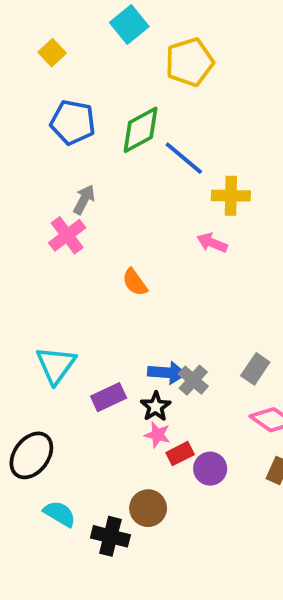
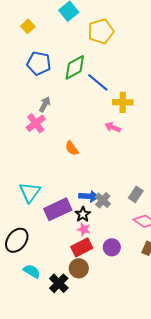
purple rectangle: (109, 397) -> (58, 209), size x1.5
red rectangle: (180, 454) -> (82, 247), moved, size x1.5
black cross: (110, 536) -> (59, 283), turned 30

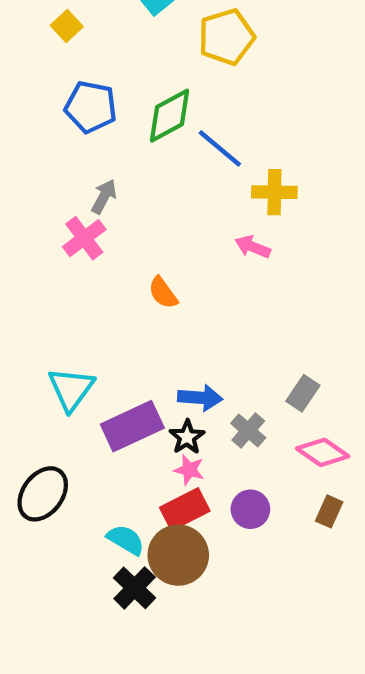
gray cross: (103, 200) -> (248, 430), moved
brown circle: (79, 268) -> (178, 555), size x1.4
cyan semicircle: (32, 271) -> (126, 540), moved

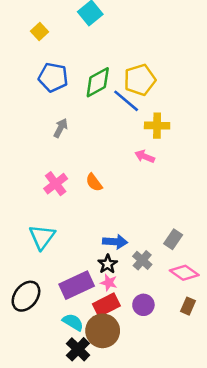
yellow pentagon: (226, 37) -> (140, 80), moved
pink cross: (84, 238) -> (56, 184), moved
purple rectangle: (132, 426) -> (77, 285), moved

